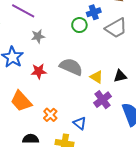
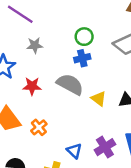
blue cross: (94, 12) -> (82, 58), moved
purple cross: (102, 100) -> (105, 147), moved
orange cross: (50, 115) -> (39, 127), moved

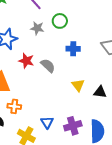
green circle: (84, 37) -> (60, 21), moved
gray semicircle: (70, 84) -> (48, 66), moved, size x0.7
orange cross: (39, 127) -> (14, 106), moved, turned 32

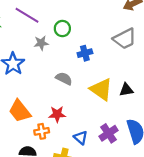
red star: (26, 61) -> (57, 114), moved
yellow triangle: (78, 85) -> (101, 89), size x1.6

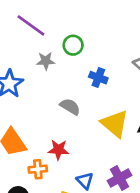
blue cross: (85, 53) -> (98, 78), turned 32

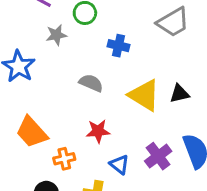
red star: (58, 150) -> (98, 131), moved

